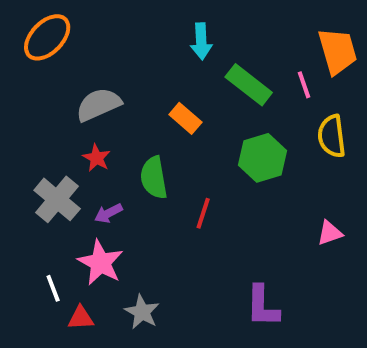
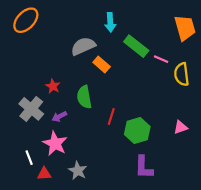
pink line: (304, 85) -> (161, 59), moved, turned -48
gray semicircle: (99, 105) -> (83, 46), moved
green hexagon: (262, 158) -> (137, 131), moved

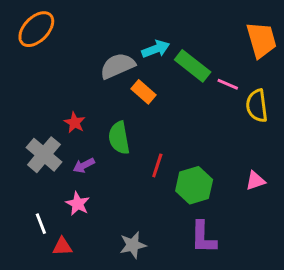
cyan arrow: (110, 22) -> (156, 49), moved, turned -108
pink star: (55, 144) -> (78, 204), size x0.7
gray star: (78, 171) -> (133, 245), moved, turned 30

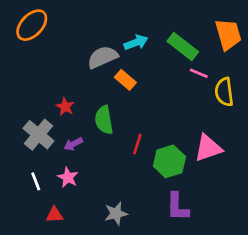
green rectangle: (193, 66) -> (183, 46), moved
pink triangle: (255, 181) -> (208, 148), moved, size x1.6
white line: (41, 224) -> (36, 181), moved

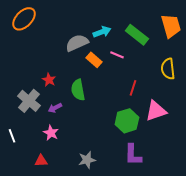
pink line: (199, 73) -> (117, 55), moved
red line: (137, 144) -> (133, 88), moved
white line: (36, 181) -> (12, 136), moved

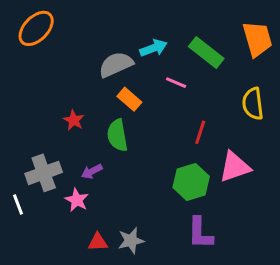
orange rectangle: (94, 60) -> (129, 99), moved
gray cross: (29, 101) -> (44, 173), moved, turned 30
purple arrow: (55, 108) -> (92, 171), moved
red triangle: (41, 161) -> (98, 242), moved

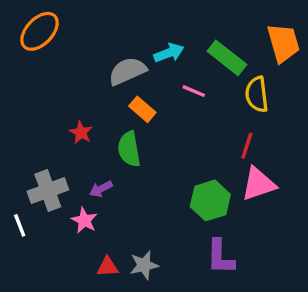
yellow semicircle: (253, 104) -> (257, 94), moved
red line: (200, 132) -> (247, 146), moved

